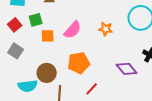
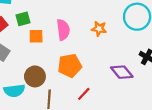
pink semicircle: (73, 30) -> (63, 30), turned -48

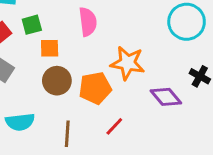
orange star: (99, 29) -> (128, 63), moved, size x1.6
pink semicircle: (63, 30) -> (88, 22), moved
brown circle: (35, 76) -> (57, 81), moved

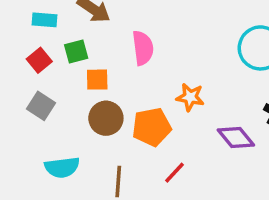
orange star: (128, 63) -> (190, 97), size x0.7

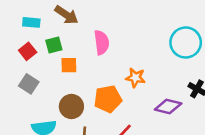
brown circle: (106, 118) -> (71, 106), moved
purple diamond: (236, 138) -> (168, 106), turned -36

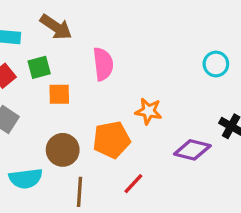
cyan circle: (186, 42) -> (216, 64), size x0.6

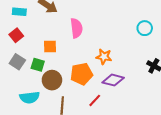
green square: (39, 67) -> (38, 65), moved, turned 32
purple diamond: (192, 150) -> (113, 80), moved

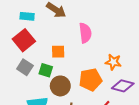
red square: (16, 35) -> (24, 40), size x1.5

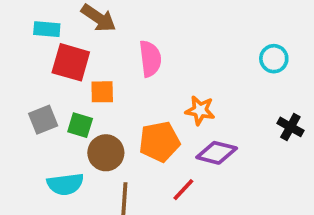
red square: (24, 40) -> (71, 62), moved, turned -35
gray square: (25, 67) -> (43, 120), turned 35

